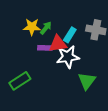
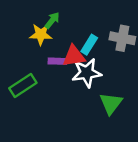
green arrow: (46, 28) -> (52, 20), moved
green rectangle: (20, 81) -> (23, 85), moved

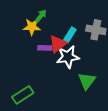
red triangle: (74, 56) -> (58, 44), turned -30
green rectangle: (23, 85) -> (23, 95), moved

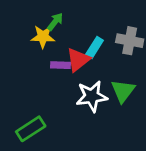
white star: (68, 57) -> (92, 96), moved
green triangle: (87, 81) -> (123, 91), moved

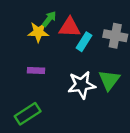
red triangle: (78, 60) -> (70, 27), moved, turned 40
purple rectangle: (61, 65) -> (36, 71), moved

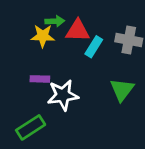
green arrow: (49, 19) -> (55, 21), turned 49
white star: (82, 85) -> (63, 95), moved

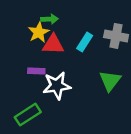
red triangle: (78, 31) -> (53, 44), moved
yellow star: (43, 36) -> (39, 32), turned -30

